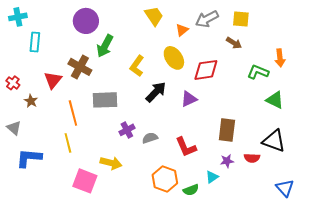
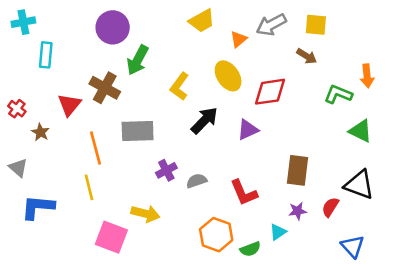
yellow trapezoid: (154, 16) -> (202, 21), turned 95
red semicircle: (252, 158) -> (330, 207), turned 119
blue triangle: (285, 188) -> (353, 246), moved

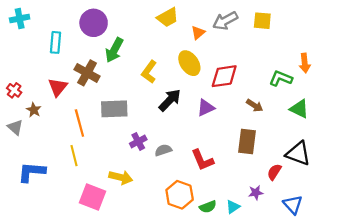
cyan rectangle: (46, 55) -> (55, 42), moved
brown arrow: (307, 56) -> (255, 106), moved
gray triangle: (18, 168) -> (15, 127), moved
purple star: (298, 211) -> (256, 193), moved
cyan triangle: (278, 232) -> (233, 207), moved

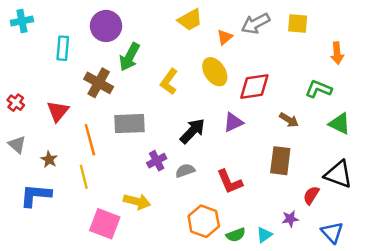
orange arrow: (305, 63) -> (337, 53), moved
red triangle: (58, 87) -> (58, 111), moved
black arrow: (170, 100) -> (193, 131), moved
brown star: (34, 110) -> (49, 159), moved

